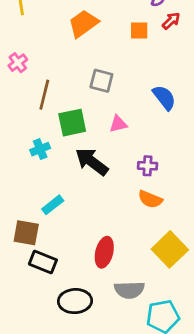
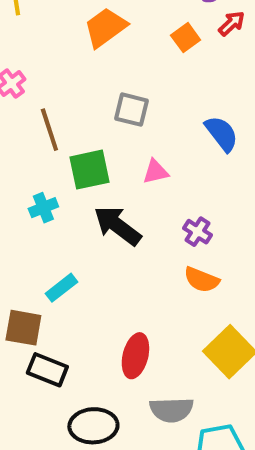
orange square: (139, 31) -> (186, 38), turned -36
brown line: (44, 95) -> (49, 130), turned -32
purple cross: (147, 166) -> (198, 232), turned 30

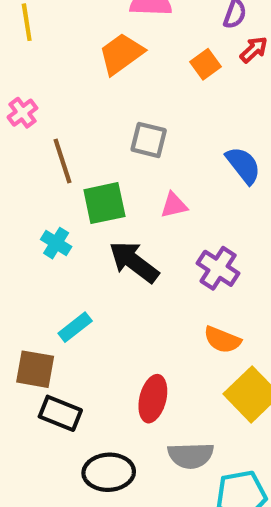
cyan cross: (43, 208) -> (56, 243), turned -36
purple cross: (198, 232) -> (218, 268), size x1.4
orange semicircle: (202, 280) -> (222, 340), moved

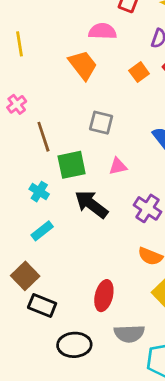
orange trapezoid: (121, 54) -> (83, 65), turned 88
cyan rectangle: (75, 327) -> (42, 231), moved
brown square: (35, 369) -> (25, 276), turned 36

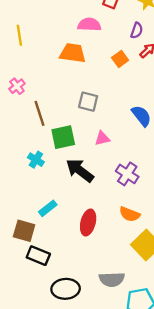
orange trapezoid: (83, 65) -> (73, 53), turned -44
cyan rectangle: (42, 231) -> (48, 208), moved
brown square: (25, 276) -> (24, 231), turned -30
red ellipse: (104, 296) -> (88, 222), moved

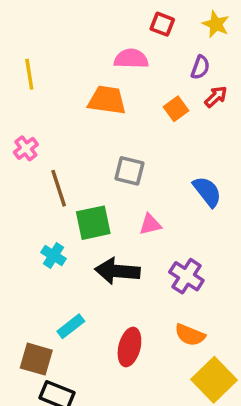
black arrow: (80, 170) -> (117, 271), turned -32

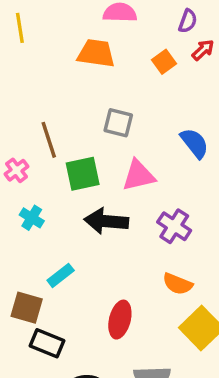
pink cross: (26, 148) -> (16, 170), moved
pink triangle: (150, 224) -> (139, 175), size x1.5
cyan cross: (54, 255) -> (32, 218), moved
red ellipse: (129, 347) -> (120, 320), moved

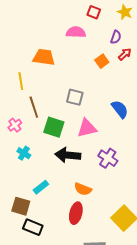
yellow line: (20, 28) -> (21, 81), moved
orange trapezoid: (96, 53) -> (44, 57), moved
green square: (83, 174) -> (54, 127), turned 30
orange semicircle: (178, 284) -> (83, 189), moved

